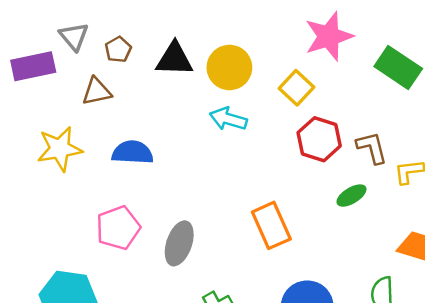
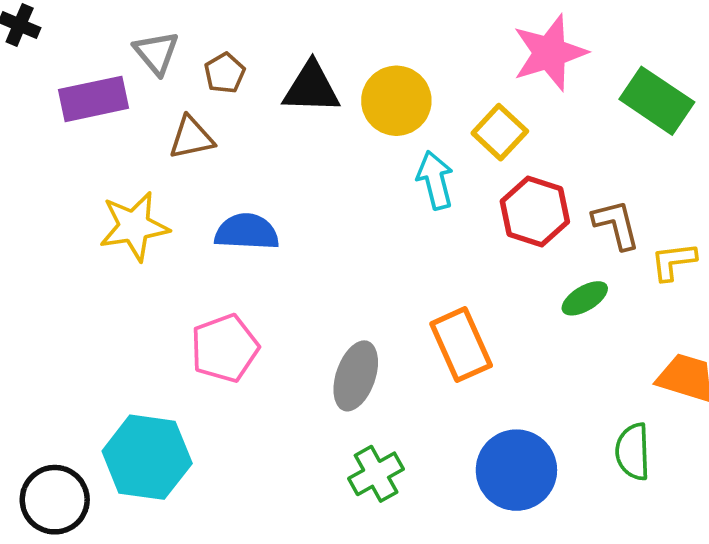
cyan arrow: (228, 119) -> (435, 180), moved, turned 60
gray ellipse: (179, 243) -> (356, 376), moved

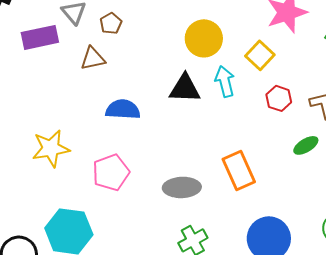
black triangle: (311, 88) -> (185, 88), moved
red hexagon: (535, 212) -> (279, 98), size x0.7
yellow star: (134, 226) -> (51, 148), moved
gray ellipse: (356, 376) -> (182, 187), turned 69

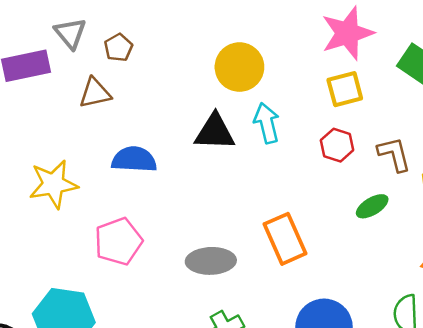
yellow square: (260, 55) -> (345, 89), moved, turned 32
yellow star: (51, 148) -> (53, 184), moved

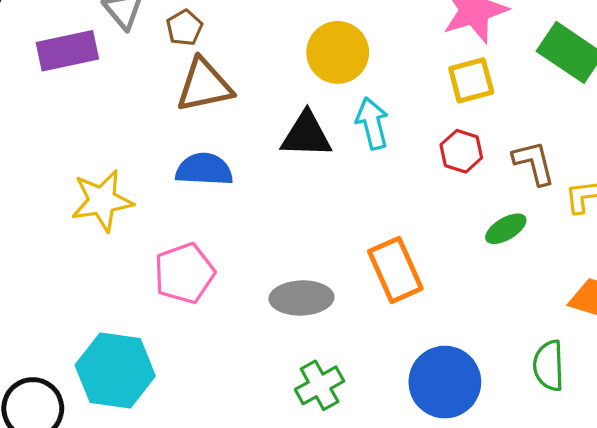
brown triangle: (95, 93) -> (204, 85), moved, size x1.4

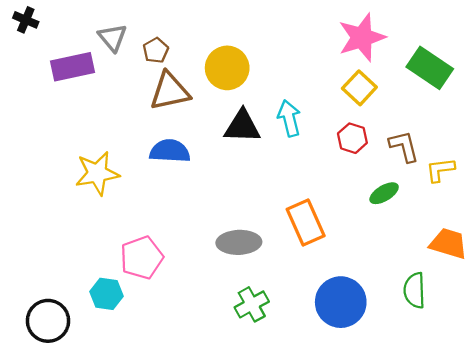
yellow circle: (338, 52) -> (227, 68), moved
yellow square: (471, 80) -> (359, 88), turned -32
pink pentagon: (184, 273) -> (142, 258), moved
cyan hexagon: (115, 370) -> (107, 294), size x0.6

